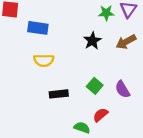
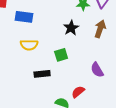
brown arrow: (126, 42) -> (100, 29), turned 138
green square: (95, 86) -> (61, 55), moved, turned 32

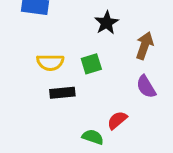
brown arrow: (100, 29) -> (145, 46), moved
yellow semicircle: (29, 45) -> (50, 62), moved

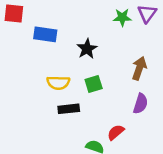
black star: (107, 23) -> (87, 49), moved
purple semicircle: (146, 87) -> (141, 104), turned -132

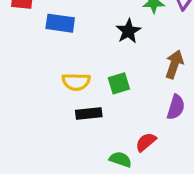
black star: (87, 49) -> (128, 31), moved

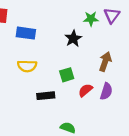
yellow semicircle: (76, 82) -> (27, 66), moved
red semicircle: (146, 142) -> (85, 90), moved

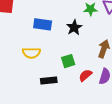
blue rectangle: (26, 33) -> (43, 24), moved

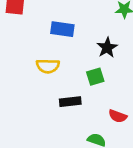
black star: (74, 27) -> (107, 48), moved
red semicircle: (85, 75) -> (118, 116), moved, turned -120

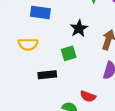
red semicircle: (118, 116) -> (88, 96), moved

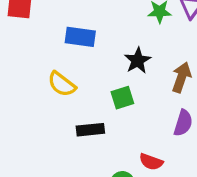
yellow semicircle: (28, 44) -> (62, 84), turned 36

